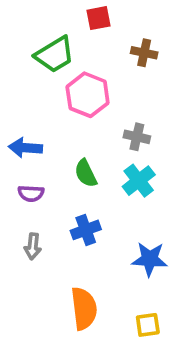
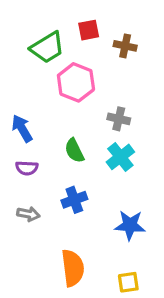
red square: (98, 18) -> (89, 30), moved
blue arrow: (25, 148) -> (22, 128), turned 56
gray arrow: (33, 246) -> (28, 214), turned -85

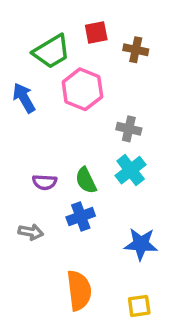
blue arrow: (22, 128) -> (24, 98), moved
green semicircle: (74, 151) -> (86, 180), moved
purple semicircle: (27, 168) -> (45, 182), moved

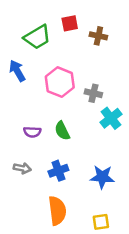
pink hexagon: (82, 89) -> (60, 82), moved
cyan cross: (131, 170) -> (111, 118), moved
blue cross: (81, 217) -> (58, 171), moved

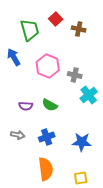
red square: (70, 23) -> (56, 19), turned -32
green trapezoid: (37, 37) -> (30, 30), turned -75
green semicircle: (62, 131) -> (50, 105), turned -35

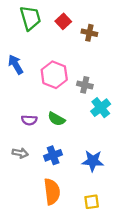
green trapezoid: (30, 30) -> (30, 18), moved

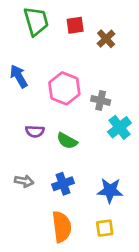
red square: (63, 21) -> (75, 25), turned 35
brown cross: (89, 33) -> (106, 39), turned 35
purple semicircle: (29, 120) -> (35, 131), moved
yellow square: (92, 202) -> (105, 228), moved

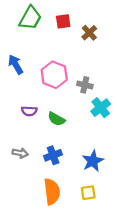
green trapezoid: (36, 21) -> (30, 18), turned 45
blue star: (110, 190) -> (93, 161), turned -30

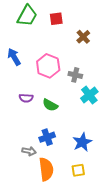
brown cross: (89, 33) -> (83, 37), moved
gray arrow: (20, 153) -> (29, 151), moved

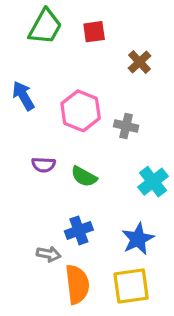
cyan cross: (89, 95) -> (153, 182), moved
yellow square: (78, 170) -> (131, 286), size x1.6

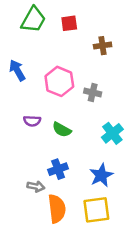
brown cross: (140, 62) -> (103, 46), turned 35

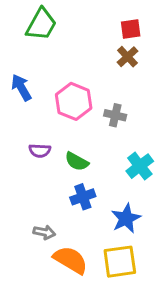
red square: (69, 23) -> (131, 29), moved
brown cross: (103, 46) -> (128, 57), turned -35
blue cross: (58, 169) -> (83, 197), moved
orange semicircle: (57, 209) -> (71, 260), turned -52

